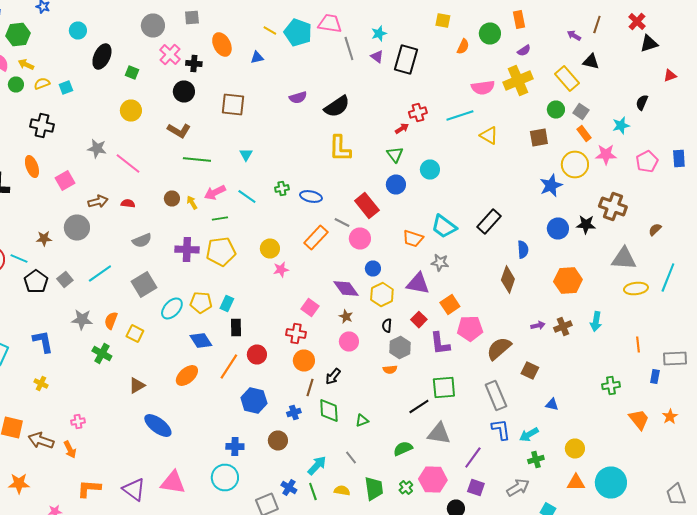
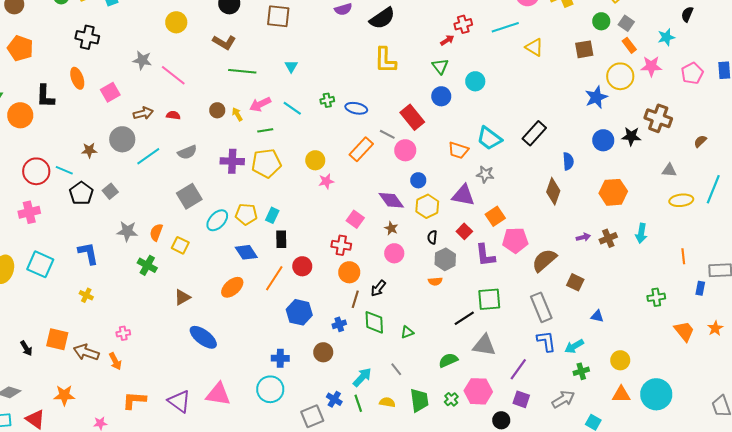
gray triangle: (624, 258) -> (669, 170), size x0.6
cyan line: (100, 274) -> (148, 156), moved

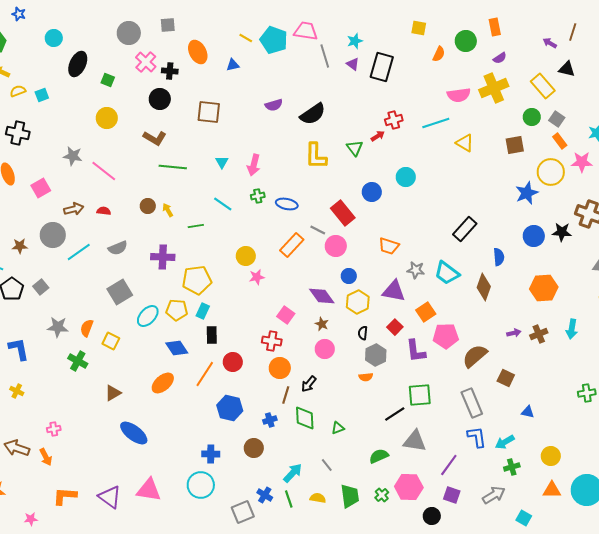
green triangle: (440, 66) -> (355, 148), moved
pink arrow: (260, 104) -> (254, 165), moved, turned -50
cyan trapezoid: (489, 138) -> (447, 273), moved
yellow pentagon: (266, 163) -> (197, 280), moved

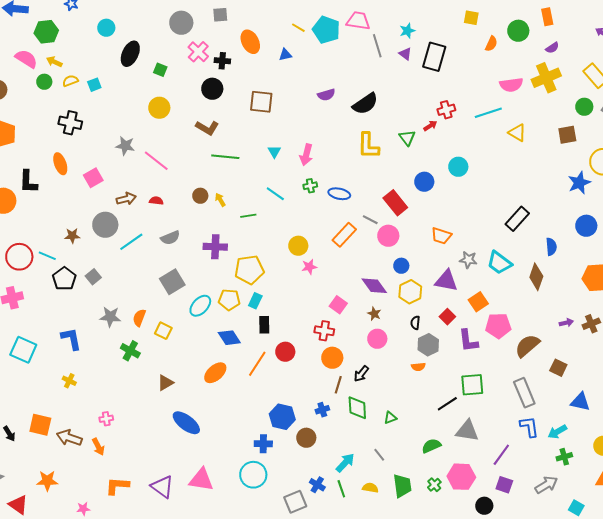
blue hexagon: (230, 408) -> (282, 417), moved
blue triangle: (528, 412) -> (580, 402), size x1.5

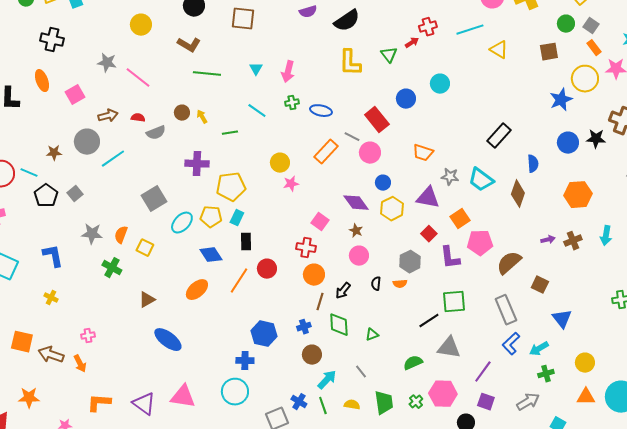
gray semicircle: (170, 238) -> (156, 133), moved
black semicircle: (415, 323) -> (376, 284), moved
blue triangle: (580, 402) -> (562, 319), turned 40
blue L-shape: (529, 427) -> (511, 344), turned -125
brown circle: (306, 438) -> (312, 355), moved

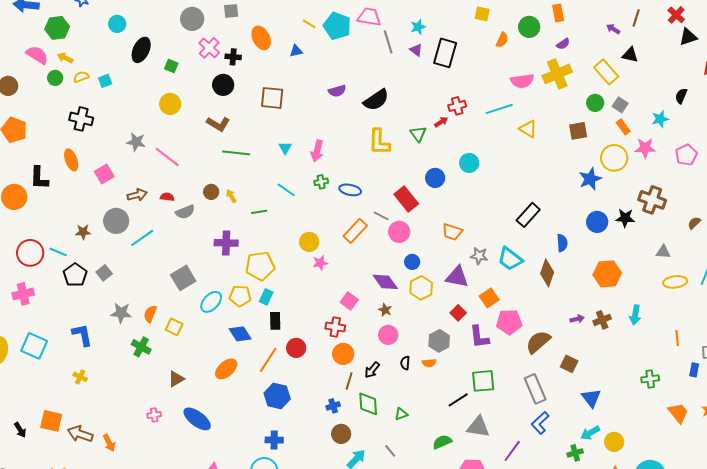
blue hexagon: (264, 334) -> (277, 396), moved
pink cross: (88, 336) -> (154, 415), moved
cyan arrow: (539, 349) -> (590, 433), moved

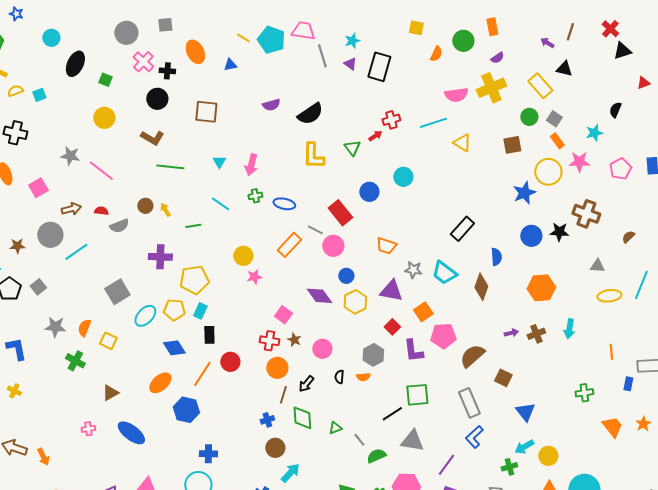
brown star: (385, 310) -> (294, 340), moved
blue hexagon: (277, 396) -> (186, 410), moved
gray line: (390, 451) -> (359, 440), moved

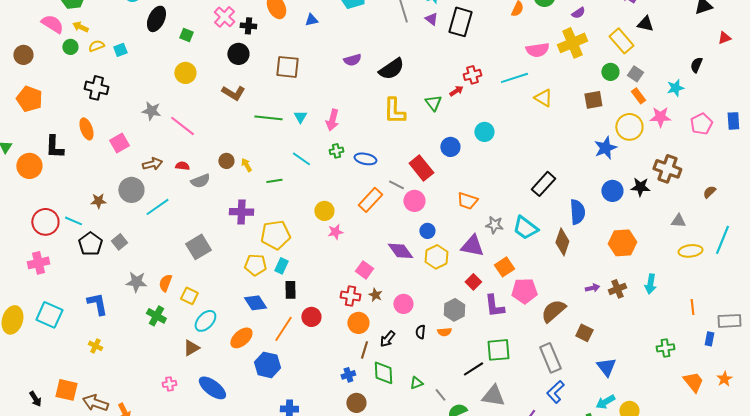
green line: (170, 167) -> (268, 118), moved
blue semicircle: (496, 257) -> (577, 212), size x1.4
cyan ellipse: (145, 316) -> (205, 321), moved

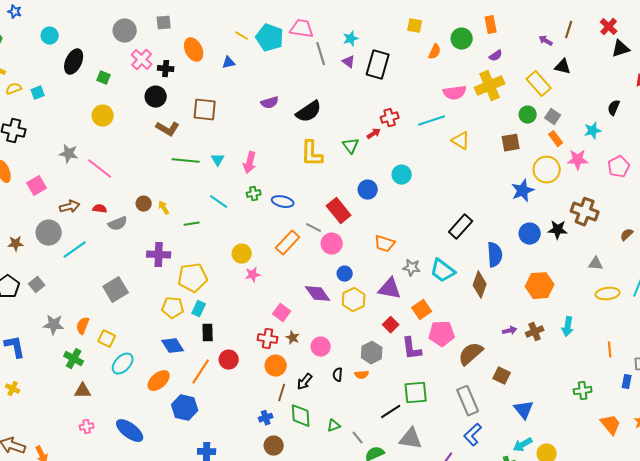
brown L-shape: (233, 93) -> (168, 129), moved
brown triangle: (191, 348) -> (83, 391), moved, turned 30

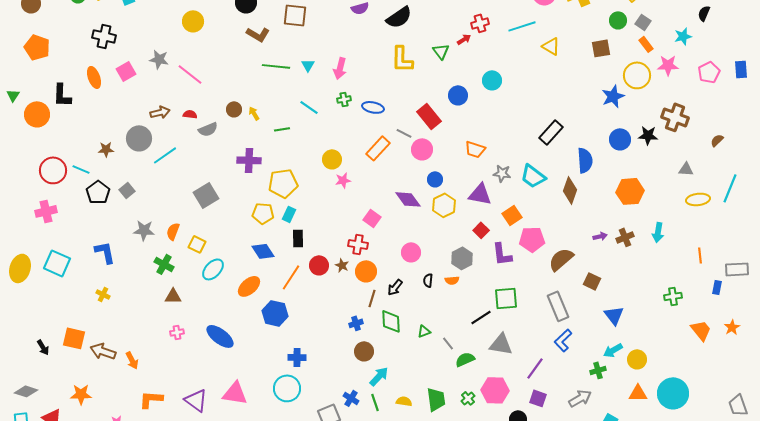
pink square: (37, 186) -> (126, 71), moved
brown star: (293, 338) -> (342, 265), moved

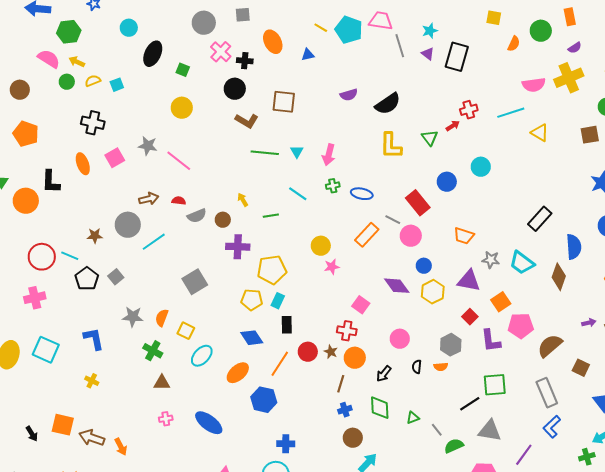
brown circle: (234, 109) -> (223, 220), moved
brown line: (372, 298) -> (341, 384), moved

